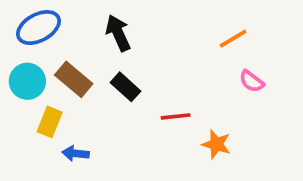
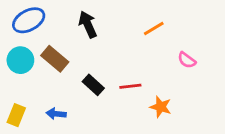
orange line: (233, 39) -> (154, 29), moved
black rectangle: (126, 87) -> (93, 85), moved
yellow rectangle: (50, 122) -> (16, 115), moved

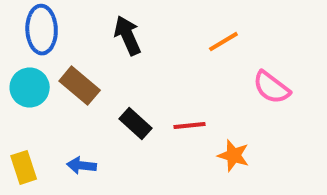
blue ellipse: (29, 20) -> (42, 30), turned -64
pink semicircle: (187, 60) -> (271, 88), size x1.4
yellow rectangle: (16, 115) -> (24, 167), turned -40

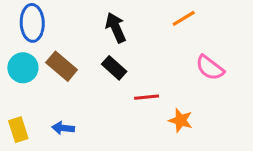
black arrow: (128, 36) -> (116, 28), moved
orange line: (223, 42) -> (184, 18), moved
black rectangle: (136, 123) -> (114, 68), moved

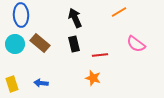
black rectangle: (114, 68) -> (74, 44), turned 35
red line: (147, 97) -> (100, 55), moved
orange star: (181, 120) -> (93, 78), moved

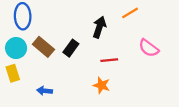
black arrow: (75, 18) -> (99, 27), moved, turned 42
black rectangle: (74, 44) -> (71, 48), moved, turned 49
yellow rectangle: (12, 84) -> (13, 73), moved

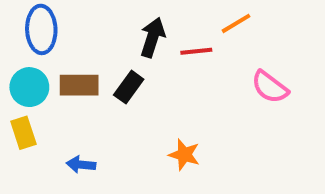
black arrow: (99, 27) -> (153, 37), moved
brown rectangle: (43, 47) -> (79, 85), turned -40
red line: (109, 60) -> (196, 51), moved

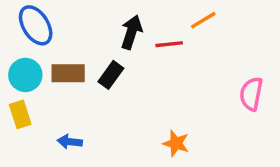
blue ellipse: (41, 29) -> (36, 25), turned -30
pink semicircle: (270, 87) -> (251, 94), moved, turned 64
orange star: (184, 155) -> (176, 143), moved

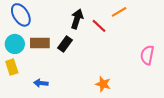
red line: (169, 44) -> (99, 26), turned 49

